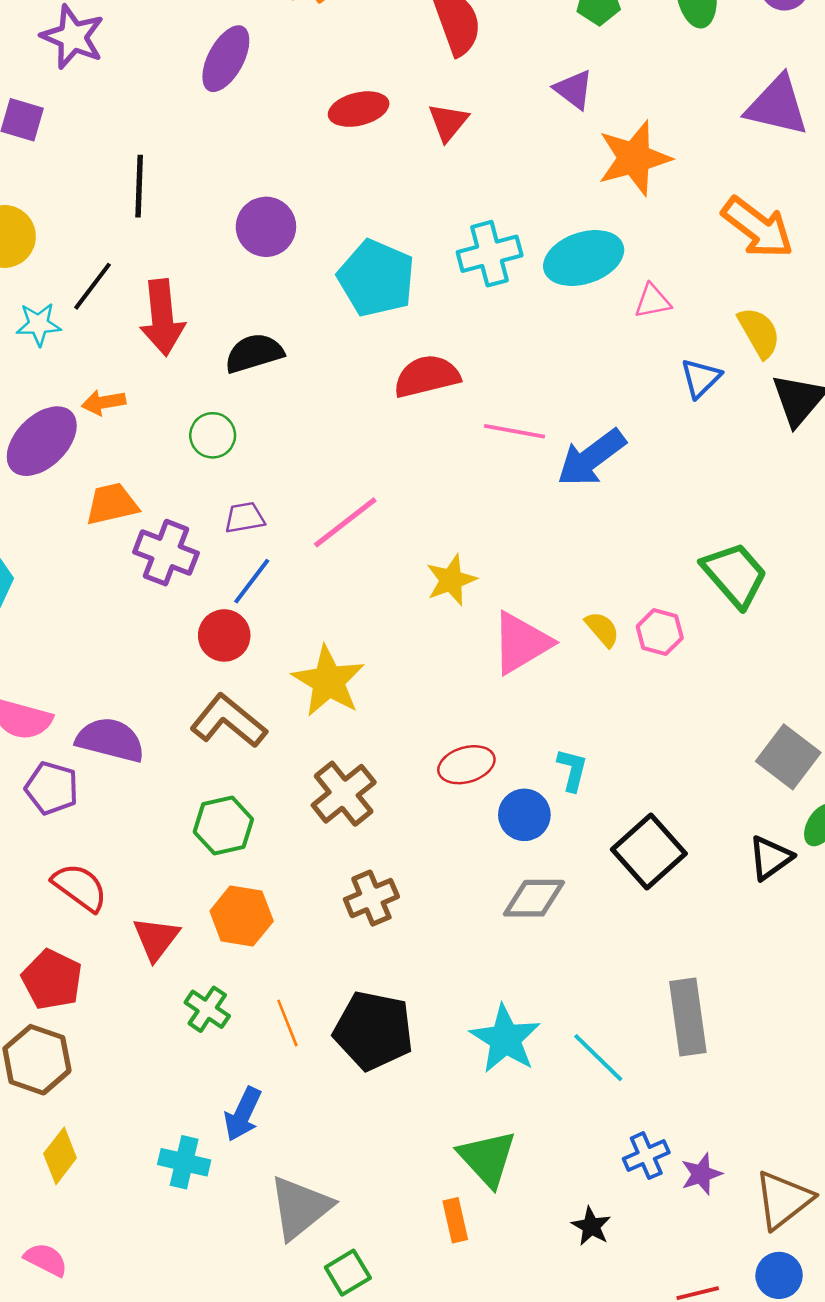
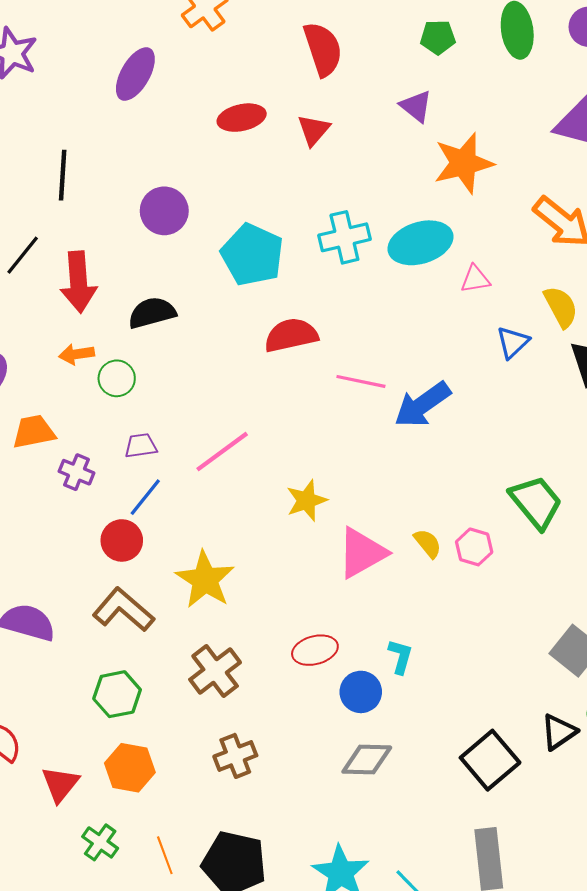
orange arrow: (104, 402) -> (77, 354), moved
purple cross: (166, 553) -> (76, 472), size x0.7
black square: (649, 852) -> (490, 760), moved

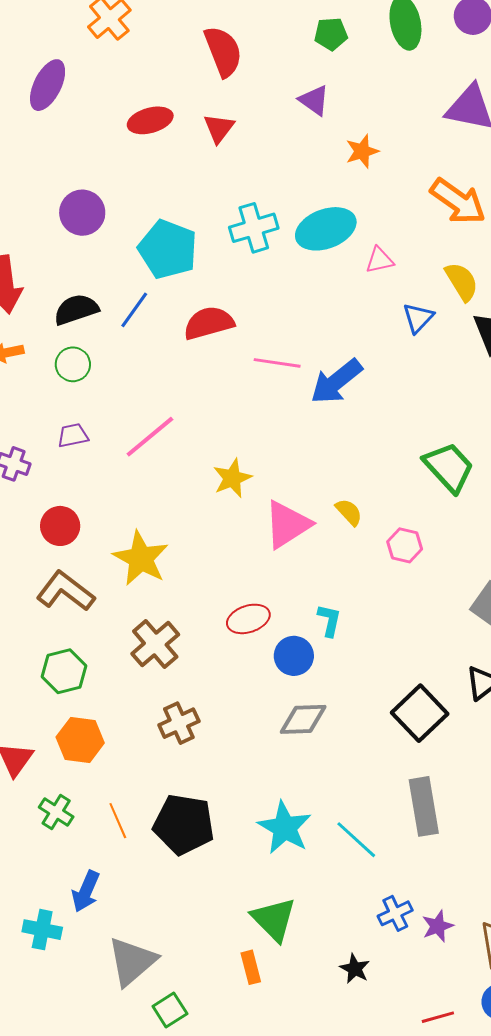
orange star: (464, 163) -> (362, 151), size x0.6
green circle: (117, 378) -> (73, 364), moved
blue line: (145, 497) -> (134, 310), moved
pink hexagon: (474, 547) -> (405, 545), moved

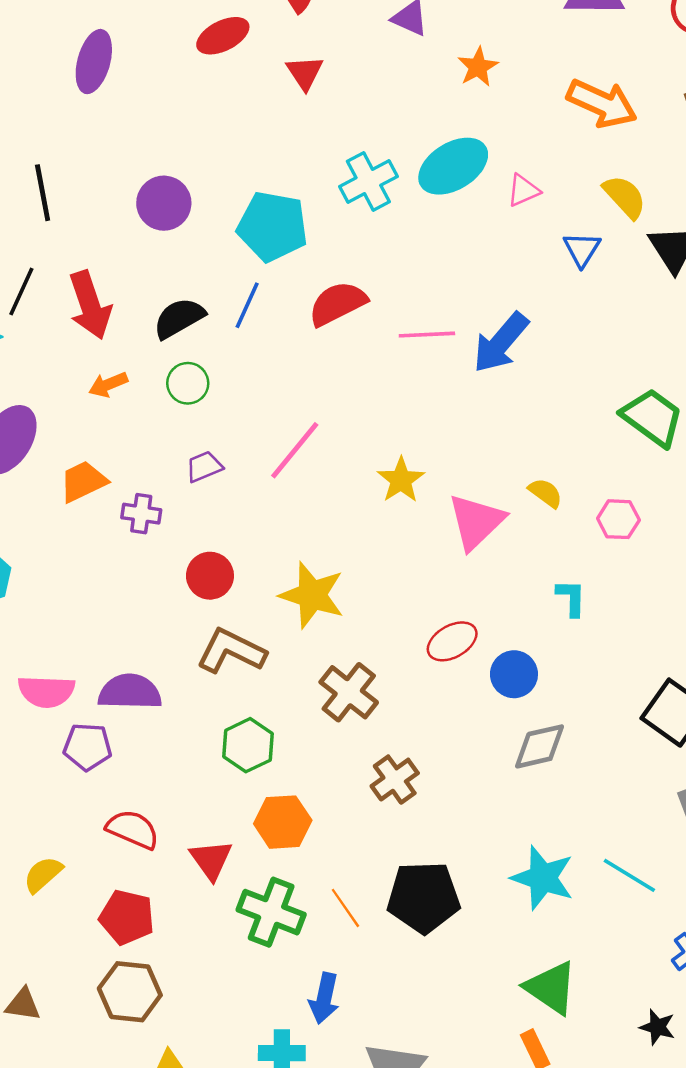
red ellipse: (150, 120) -> (223, 36), moved
cyan L-shape: (329, 620) -> (571, 598), moved
green cross: (56, 812) -> (271, 912), size x1.6

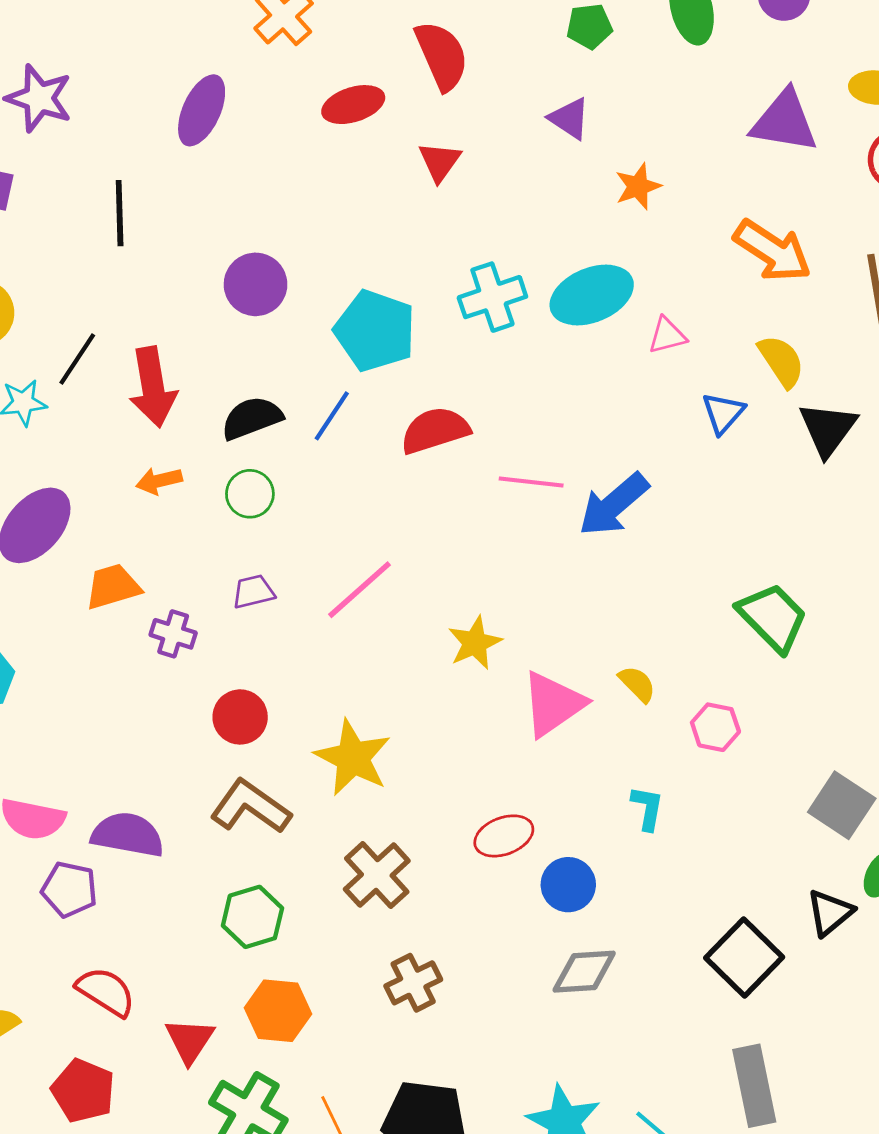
black line: (43, 193) -> (120, 213), moved

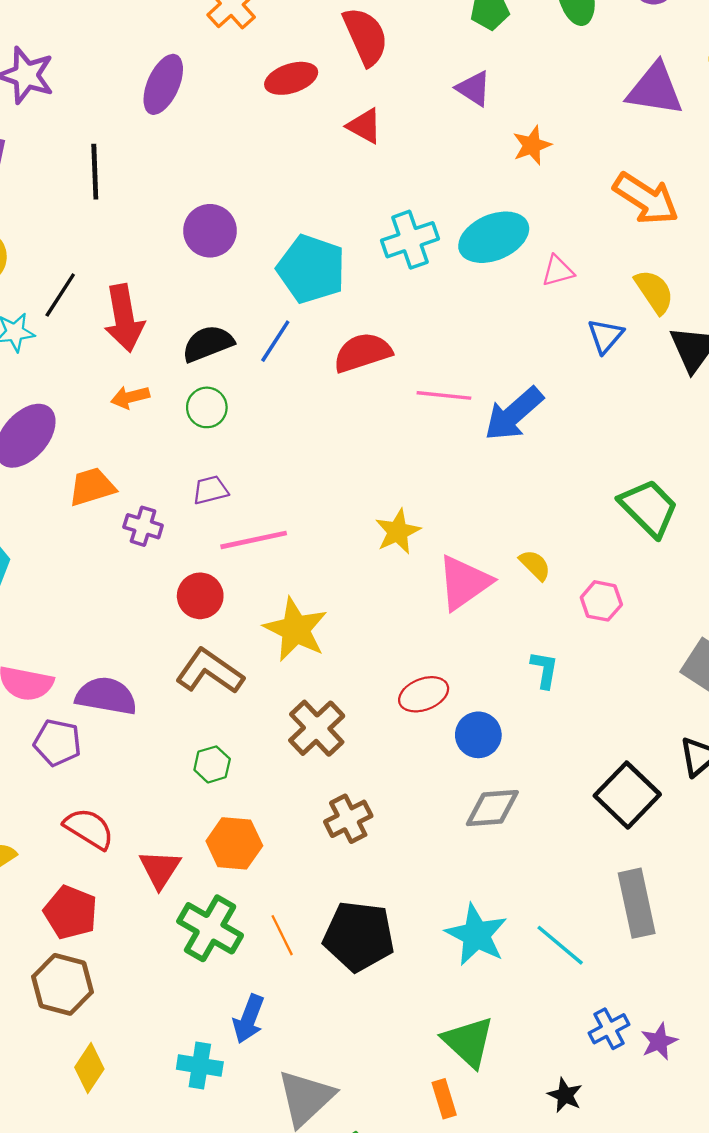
red triangle: (440, 162) -> (364, 126), turned -36
pink line: (359, 590) -> (254, 540), moved, turned 30
green hexagon: (252, 917) -> (212, 764), size x0.7

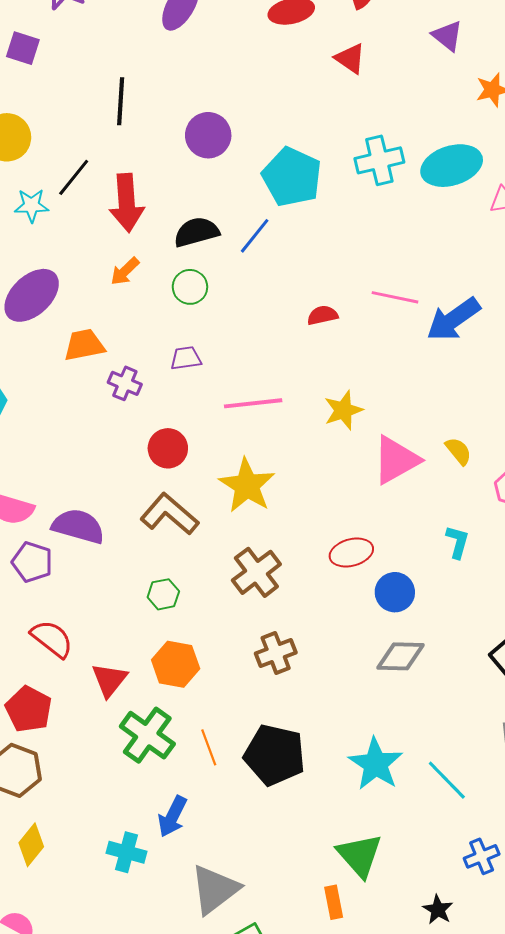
black line: (95, 172) -> (121, 101), moved
red semicircle: (363, 353) -> (323, 315), moved, size x0.6
orange arrow: (130, 397) -> (125, 271), turned -36
pink line: (254, 540) -> (253, 403), moved

